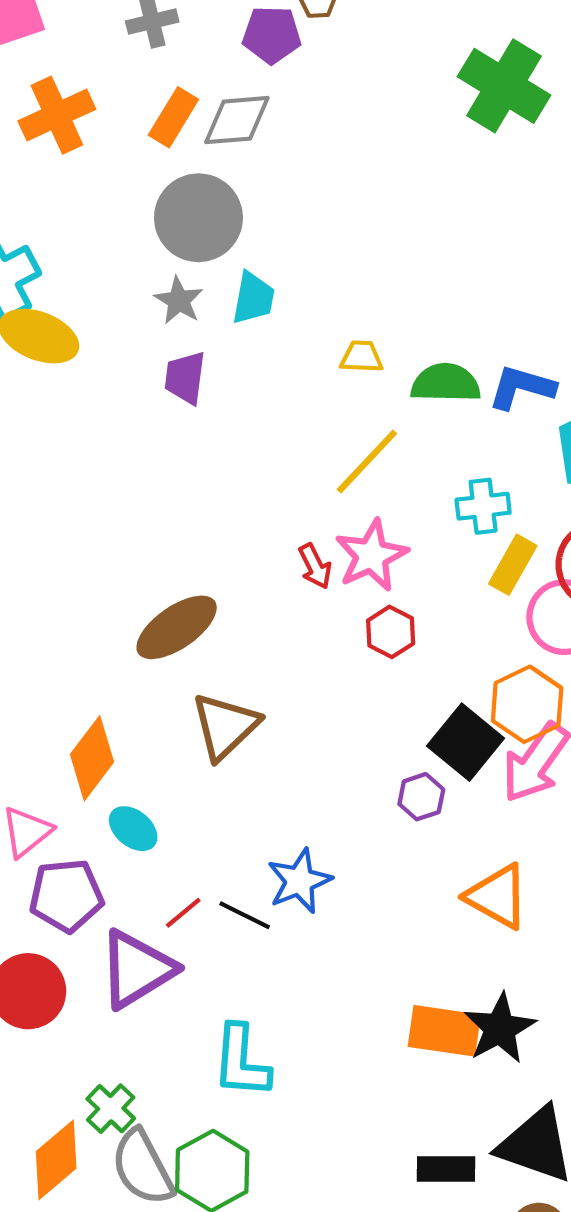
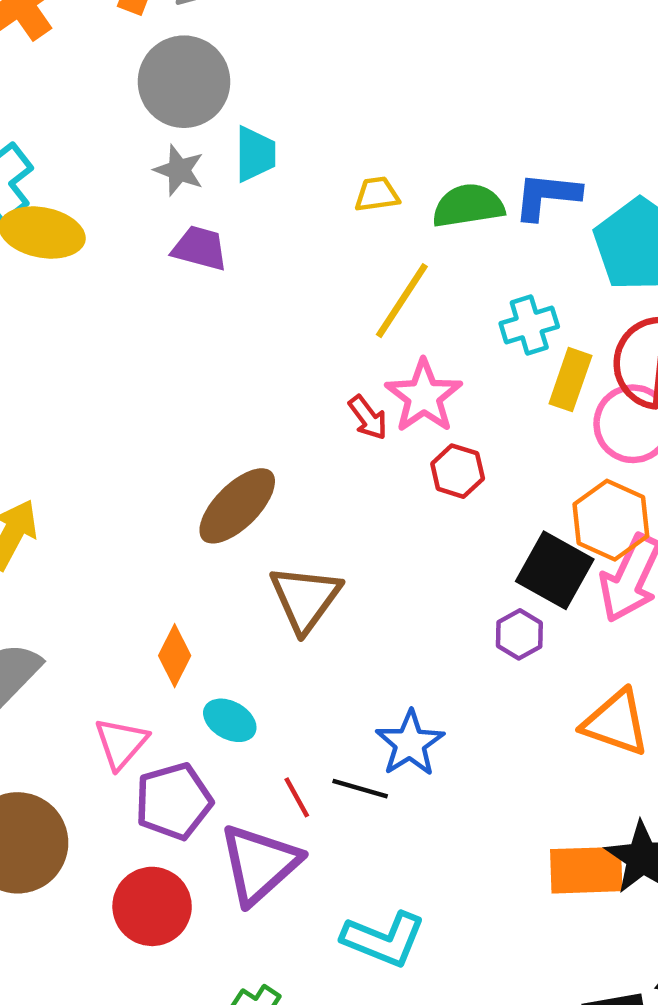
purple trapezoid: (185, 378) -> (200, 248), turned 108
orange diamond: (92, 758) -> (175, 656), size x0.7
red line: (183, 913) -> (297, 797), turned -69
cyan L-shape: (241, 1061) -> (384, 939), turned -62

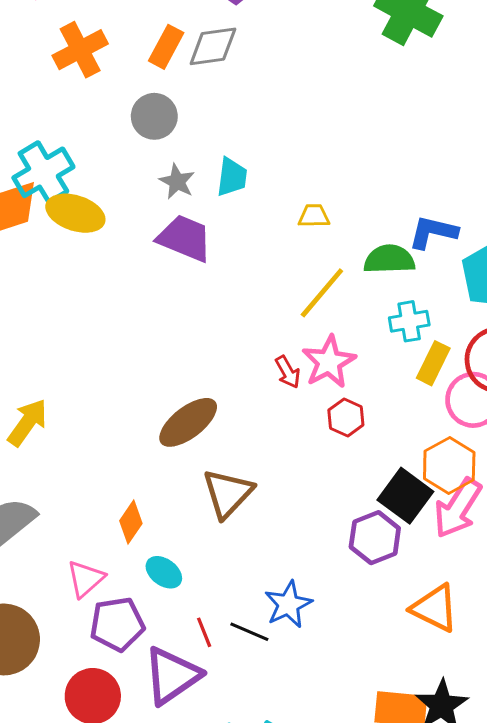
gray circle: (184, 82) -> (154, 116), moved, size x0.7
green semicircle: (468, 206) -> (389, 259), moved
purple trapezoid: (200, 248) -> (185, 238), size x1.4
purple hexagon: (519, 634) -> (375, 538), size x1.5

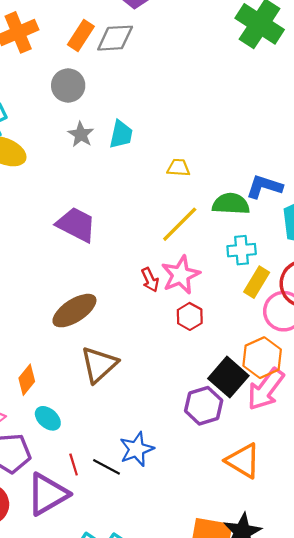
purple trapezoid: (185, 238) -> (76, 225), moved

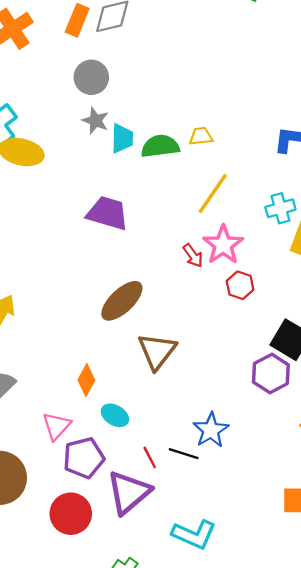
gray circle: (68, 86) -> (91, 77), moved
cyan trapezoid: (121, 134) -> (122, 138), moved
green semicircle: (231, 204) -> (160, 146), moved

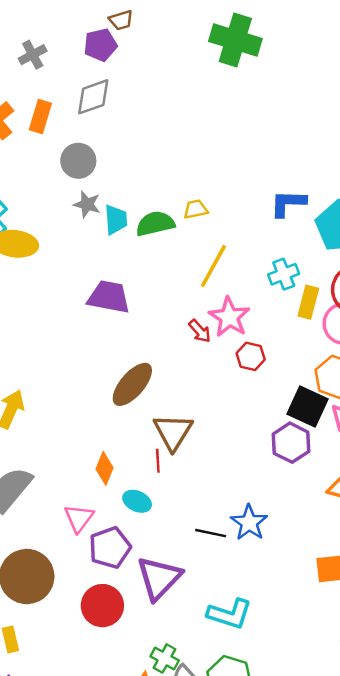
orange rectangle: (77, 20) -> (40, 117), moved
blue star: (211, 430) -> (249, 523), moved
red line: (150, 457) -> (158, 461), moved, turned 30

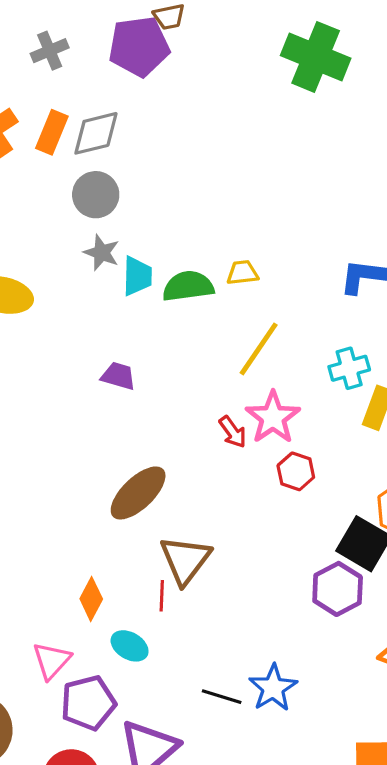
purple pentagon: (100, 45) -> (139, 46), size x1.4
gray diamond: (93, 97) -> (96, 133), moved
purple trapezoid: (109, 297) -> (118, 376), size x0.6

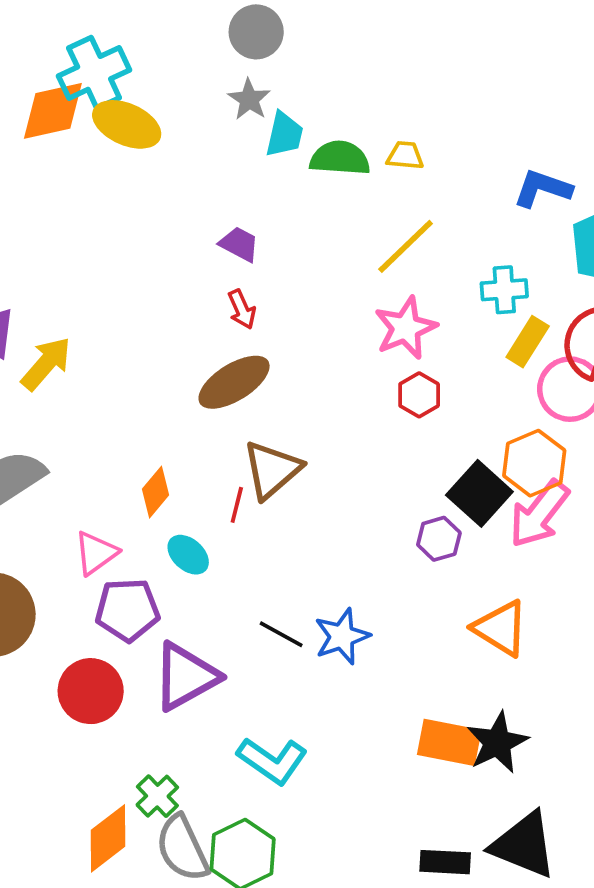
red arrow: (233, 432) -> (242, 309), moved
purple hexagon: (338, 589) -> (439, 539), size x0.7

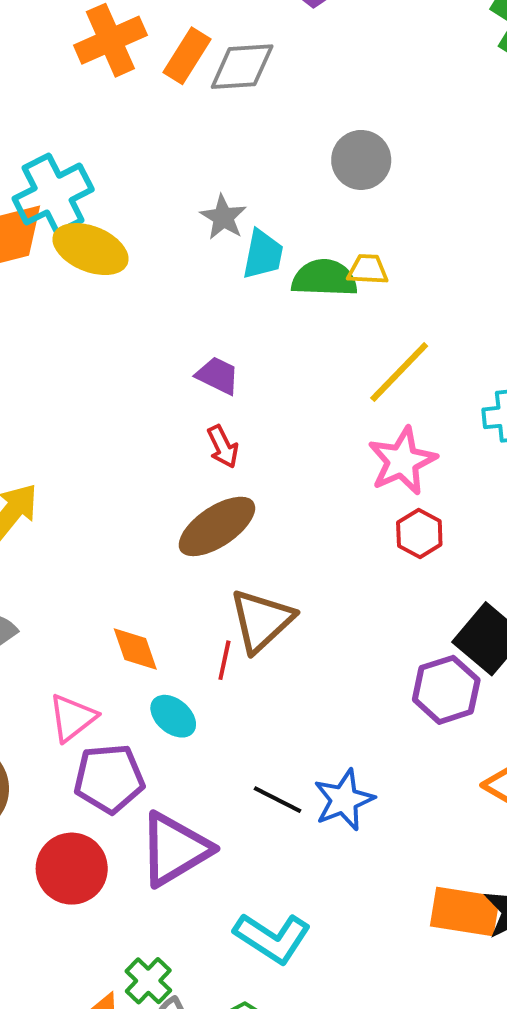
gray circle: (256, 32) -> (361, 160), moved
yellow trapezoid: (405, 156) -> (368, 269), moved
orange diamond: (155, 492) -> (135, 649), turned -57
purple hexagon: (439, 539) -> (446, 690), size x1.4

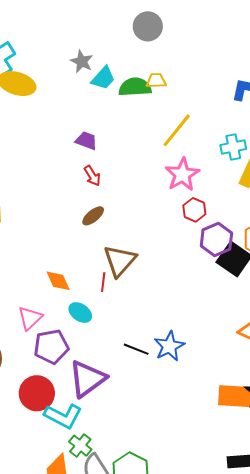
cyan trapezoid: (263, 254) -> (103, 78), turned 36
brown ellipse: (217, 526) -> (93, 216), size x0.6
purple hexagon: (446, 690) -> (216, 240), moved
cyan L-shape: (272, 938) -> (63, 416), moved

